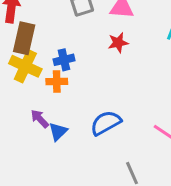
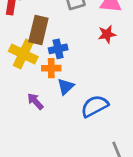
brown rectangle: (24, 38) -> (38, 30), moved
blue triangle: (58, 132) -> (66, 87), moved

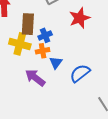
red star: (107, 34) -> (80, 18), size x1.5
purple arrow: (35, 101) -> (35, 78), size x1.5

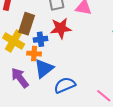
red star: (80, 18) -> (61, 28), moved
blue triangle: (56, 63) -> (44, 68), size x1.5

